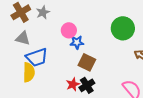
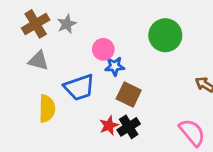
green circle: (123, 28) -> (165, 35), moved
blue trapezoid: (37, 57) -> (79, 87), moved

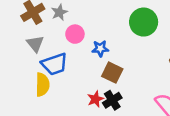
pink circle: (103, 49) -> (75, 34), moved
gray triangle: (38, 61) -> (35, 44), turned 36
blue trapezoid: (79, 87) -> (54, 64), moved

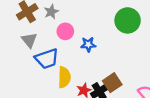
brown square: (112, 73) -> (112, 83), moved, turned 30
yellow semicircle: (42, 85) -> (64, 77), moved

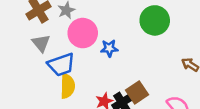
pink circle: (65, 31) -> (83, 33), size x1.5
yellow semicircle: (64, 77) -> (68, 86), moved

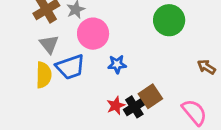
blue star: (109, 48) -> (117, 64), moved
yellow semicircle: (68, 86) -> (44, 75), moved

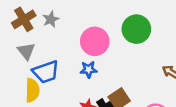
pink circle: (93, 34) -> (95, 41), moved
yellow semicircle: (44, 75) -> (32, 90), moved

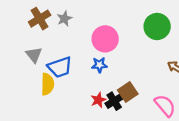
green circle: (136, 29) -> (157, 26), moved
gray triangle: (26, 51) -> (34, 55), moved

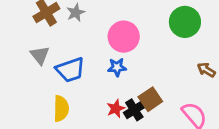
yellow semicircle: (47, 84) -> (61, 109), moved

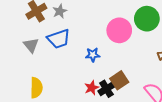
pink circle: (124, 37) -> (119, 30), moved
blue trapezoid: (70, 70) -> (59, 39), moved
yellow semicircle: (61, 109) -> (36, 88), moved

